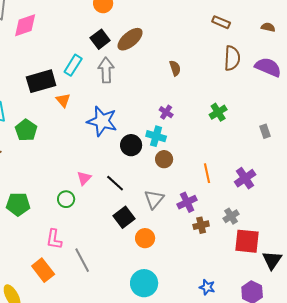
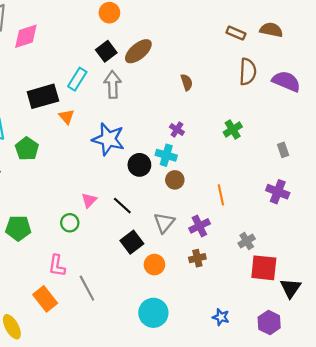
brown semicircle: (268, 27) -> (271, 30), moved, size x1.5
purple cross: (245, 178) -> (278, 192), moved, turned -35
brown cross: (201, 225) -> (197, 258), moved

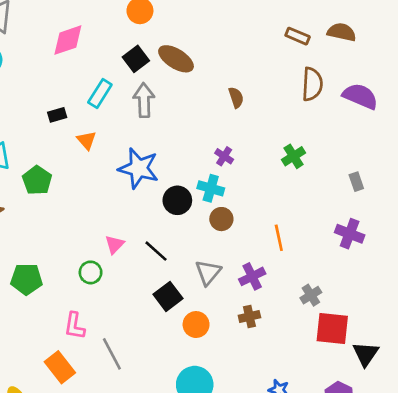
pink diamond: (26, 36) -> (68, 40), moved
brown ellipse: (138, 51) -> (176, 59), turned 72
black rectangle: (43, 96) -> (57, 115), size x0.5

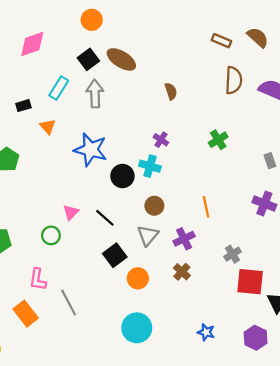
brown semicircle: (342, 32) -> (258, 37), turned 30
brown circle: (221, 219) -> (154, 206), moved
brown cross: (249, 316) -> (182, 272), turned -35

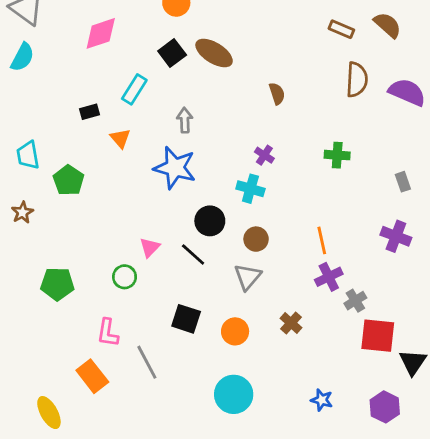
gray arrow: (95, 94) -> (185, 120), moved, size x0.7
green cross: (218, 140) -> (337, 155), turned 36
black circle: (122, 176) -> (210, 221), moved
purple cross: (184, 239) -> (329, 277), moved
black square: (115, 255) -> (186, 319), moved, turned -35

